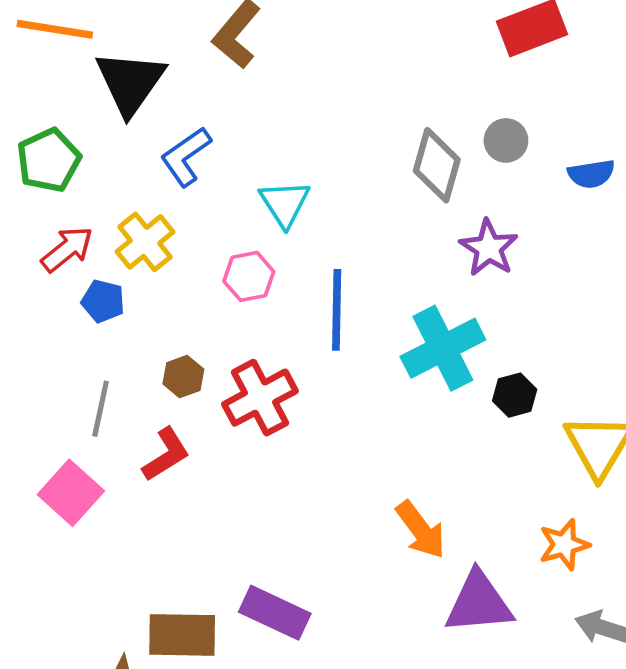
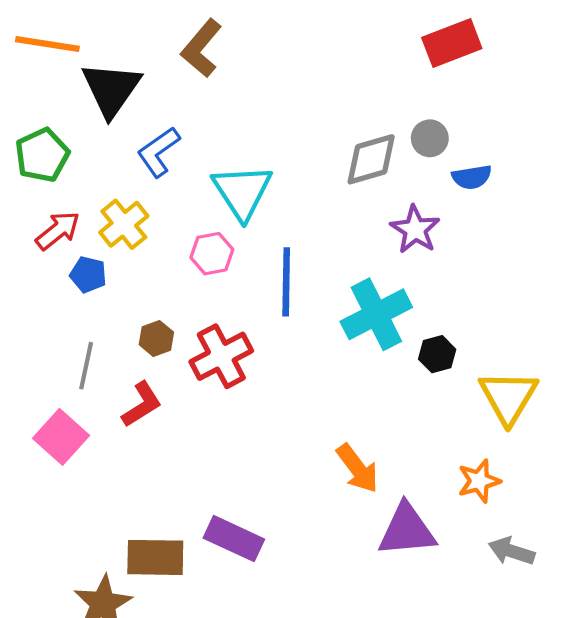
gray diamond: (437, 165) -> (371, 159), turned 58
blue semicircle: (591, 174) -> (472, 177), moved
cyan triangle: (285, 204) -> (242, 192), size x1.4

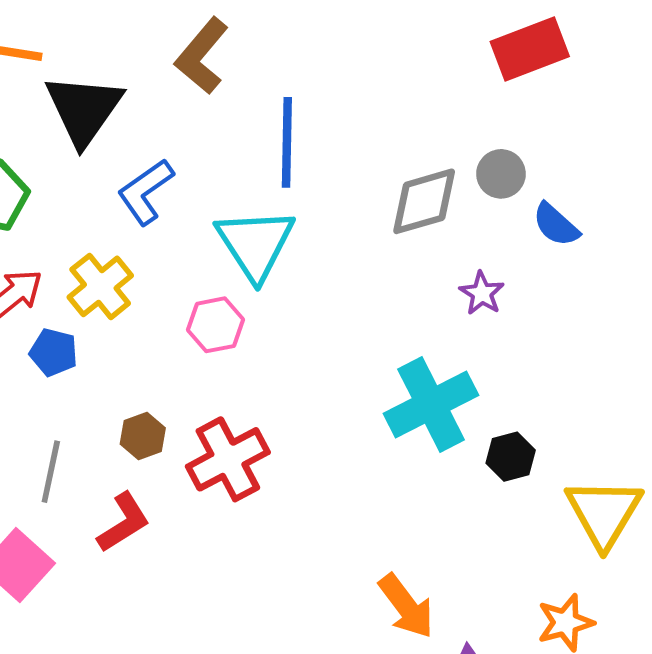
blue semicircle: (472, 177) -> (556, 225), turned 51
purple star: (415, 229) -> (482, 293), size x0.7
blue line: (286, 282) -> (287, 142), moved

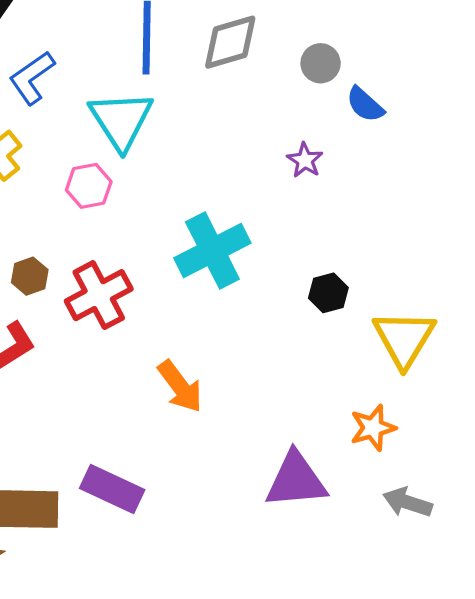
gray diamond: (424, 201) -> (230, 42), moved
cyan cross: (431, 404) -> (212, 250), moved
orange arrow: (406, 606) -> (180, 386), moved

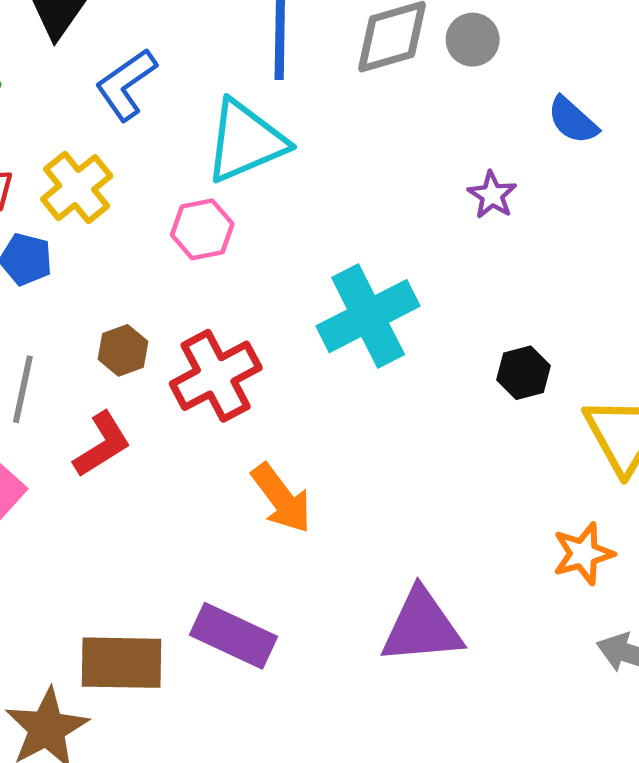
gray circle: (321, 63) -> (473, 40), moved
cyan triangle: (121, 120) -> (246, 141), turned 40
orange arrow: (180, 386) -> (281, 498), moved
purple triangle: (296, 480) -> (422, 627), moved

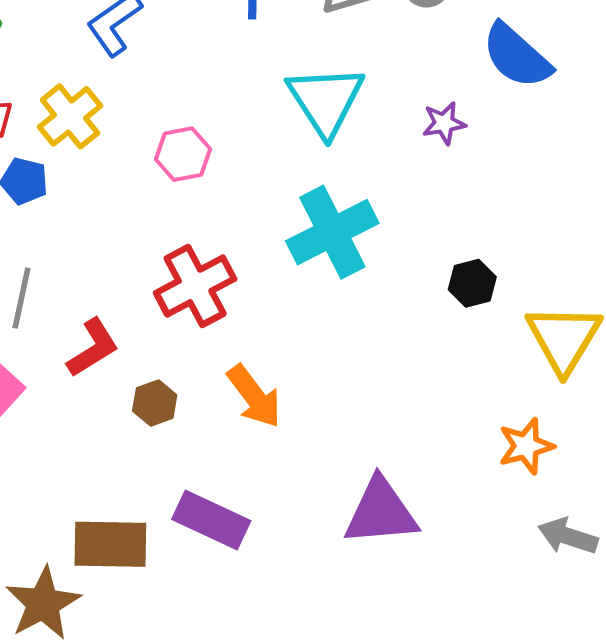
blue semicircle: (573, 120) -> (517, 56), size x1.5
cyan triangle: (246, 141) -> (326, 100), moved, turned -40
purple star: (492, 195) -> (444, 123), turned 30
brown hexagon: (123, 350) -> (155, 403), moved

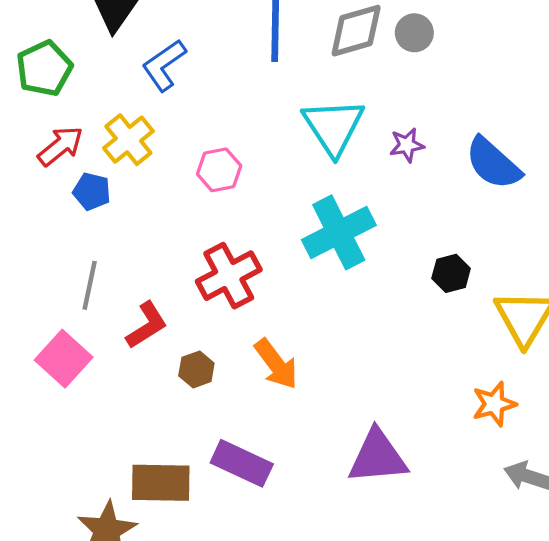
blue semicircle: (517, 56) -> (493, 163), moved
purple star: (444, 123) -> (407, 145), moved

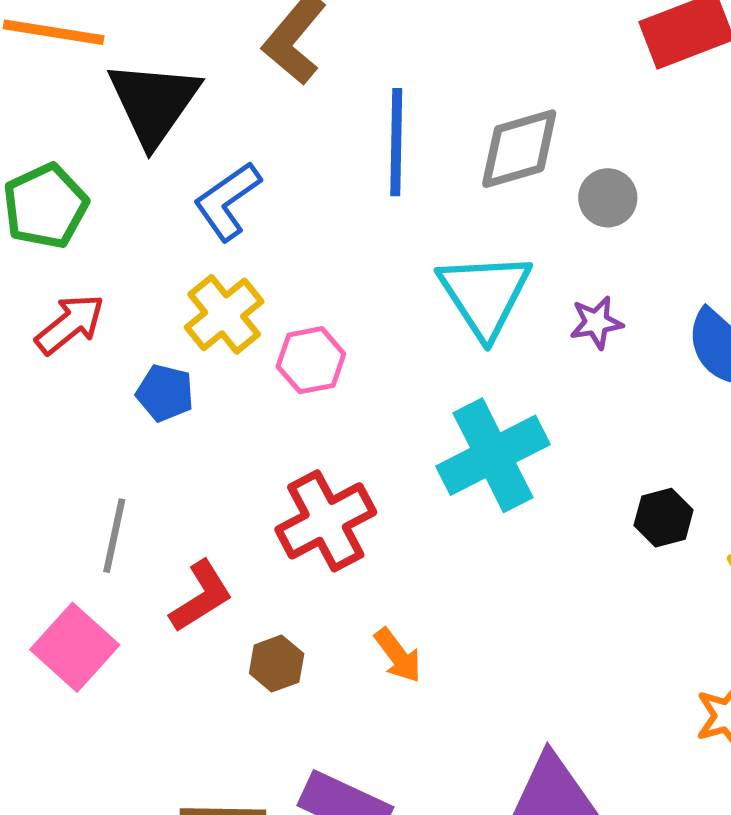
gray circle: (414, 33) -> (608, 198), moved
yellow cross: (128, 140) -> (224, 314), moved
blue pentagon: (92, 191) -> (165, 393), moved
orange arrow: (276, 364) -> (398, 655), size x0.7

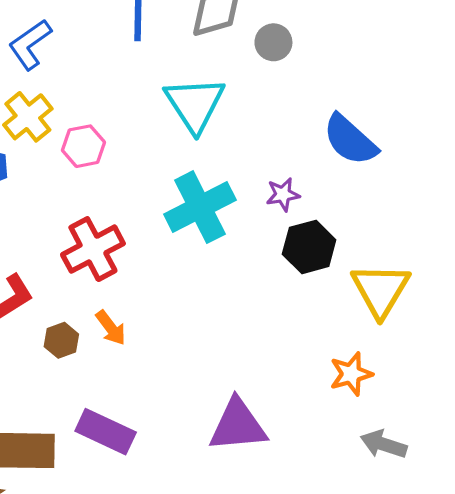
purple star: (596, 322) -> (283, 194), moved
black hexagon: (664, 518) -> (309, 247), size x1.4
orange arrow: (398, 655) -> (111, 328), moved

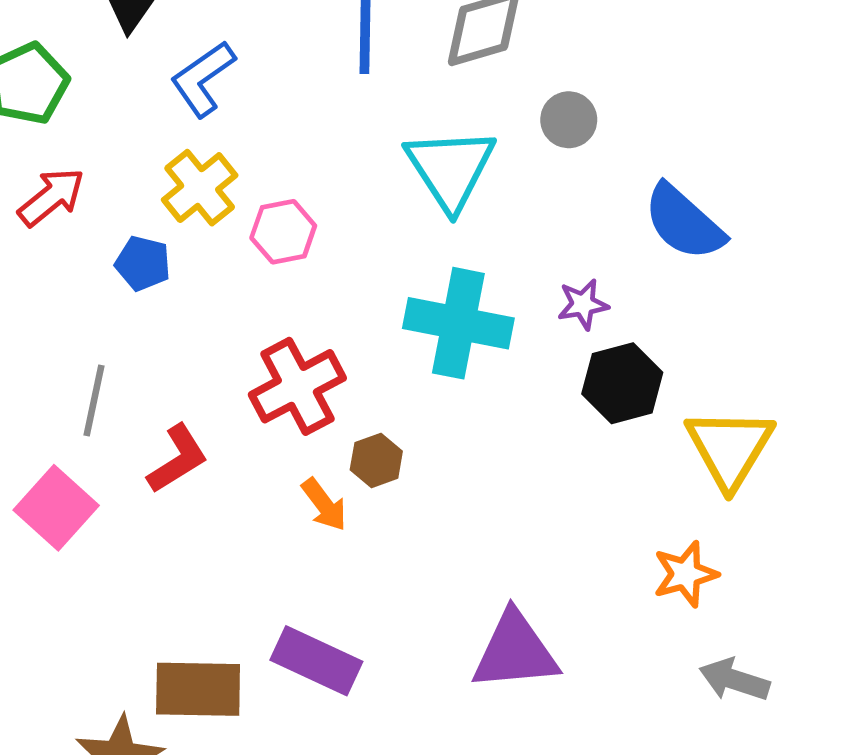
gray circle: (273, 42) -> (569, 120), moved
cyan cross: (200, 207) -> (458, 323), turned 38
brown hexagon: (61, 340) -> (376, 460), moved

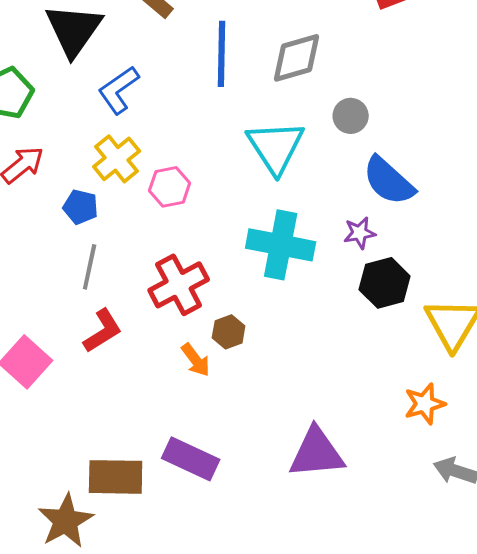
blue semicircle: (684, 222) -> (389, 181), moved
gray line: (94, 401) -> (90, 267), moved

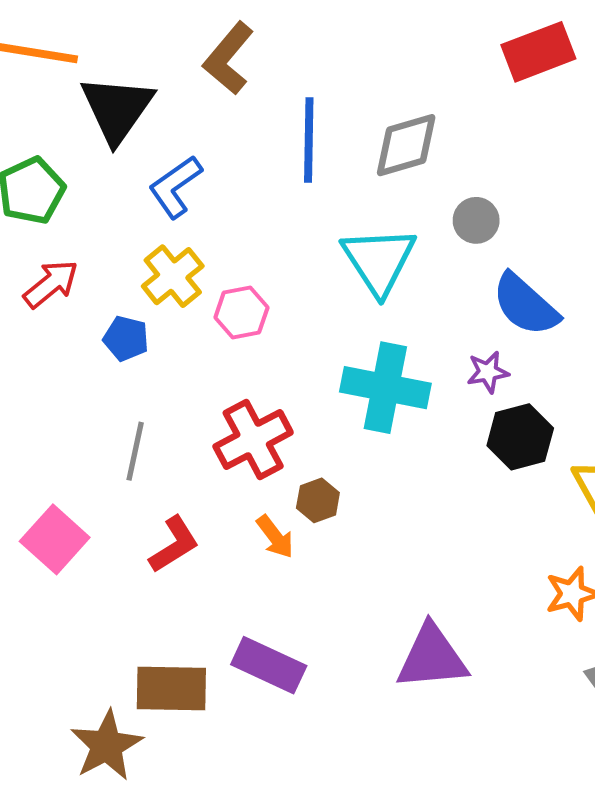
gray line: (90, 267) -> (135, 451), moved
red L-shape: (103, 331) -> (174, 545), moved

